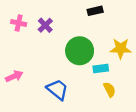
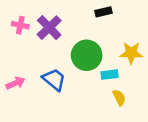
purple cross: (45, 25) -> (49, 28), size x1.5
blue trapezoid: (57, 90) -> (54, 79), moved

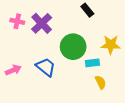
black rectangle: (103, 12) -> (87, 10), turned 64

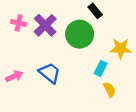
green circle: (73, 47) -> (80, 34), moved
cyan rectangle: (92, 63) -> (101, 68), turned -56

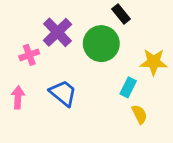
pink cross: (19, 23) -> (29, 55), moved, turned -32
pink arrow: (14, 76) -> (18, 97), turned -63

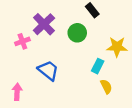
green circle: (101, 44) -> (77, 33), size x0.7
pink arrow: (18, 97) -> (17, 92), moved

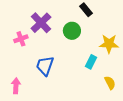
blue trapezoid: (48, 70) -> (45, 66), turned -110
yellow semicircle: (106, 86) -> (110, 83), moved

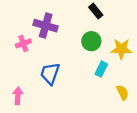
purple cross: (41, 23) -> (46, 26), turned -30
green circle: (72, 31) -> (91, 41), moved

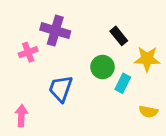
black rectangle: (96, 11) -> (119, 36), moved
green circle: (91, 41) -> (103, 67), moved
yellow semicircle: (122, 92) -> (148, 112), turned 128

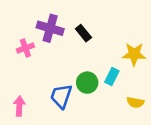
black rectangle: (119, 36) -> (83, 33), moved
green circle: (103, 67) -> (87, 83), moved
blue trapezoid: (61, 89) -> (61, 96), moved

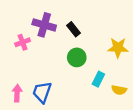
cyan rectangle: (112, 76) -> (98, 79), moved
green circle: (87, 83) -> (77, 57), moved
blue trapezoid: (61, 96) -> (42, 92), moved

